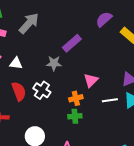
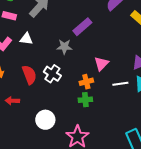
white triangle: (16, 63) -> (26, 39), moved

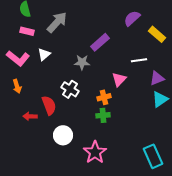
white triangle: (26, 39) -> (44, 54), turned -48
red semicircle: (29, 75) -> (49, 105), moved
white line: (120, 84) -> (139, 60), moved

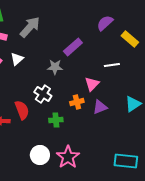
purple triangle: (157, 78) -> (100, 107), moved
green cross: (103, 115) -> (56, 120), moved
white circle: (63, 135) -> (40, 155), moved
cyan rectangle: (153, 156) -> (126, 161), turned -60

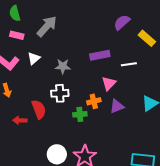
purple rectangle: (73, 47) -> (100, 55), moved, turned 30
gray star: (55, 67) -> (63, 66), moved
white cross: (43, 94) -> (60, 93), turned -36
green cross: (56, 120) -> (80, 114), moved

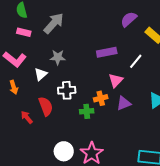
white triangle: (34, 58) -> (41, 74), moved
white line: (129, 64) -> (136, 61), turned -42
gray star: (63, 66) -> (58, 57), moved
red arrow: (20, 120) -> (27, 117), turned 48

